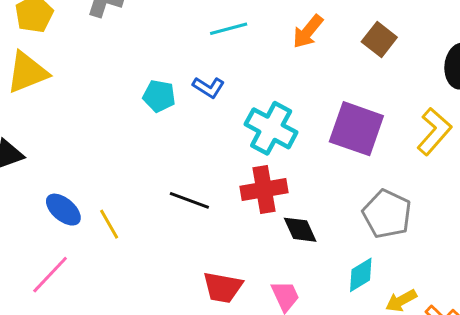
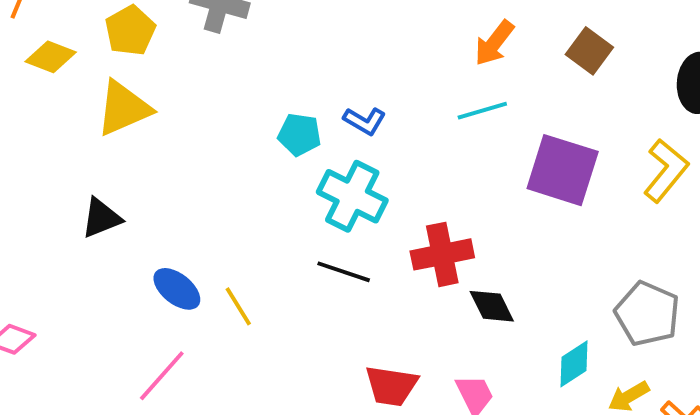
cyan line: (229, 29) -> (482, 111), moved
cyan cross: (271, 128) -> (352, 196), moved
gray pentagon: (387, 214) -> (647, 314), moved

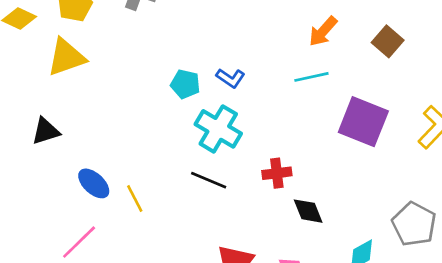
red cross: (442, 254) -> (277, 173), size x0.7

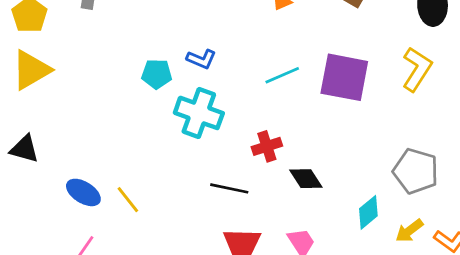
cyan line: (311, 77) -> (282, 75), moved
black triangle: (46, 131) -> (24, 149), turned 44
black line: (209, 180) -> (229, 188), moved

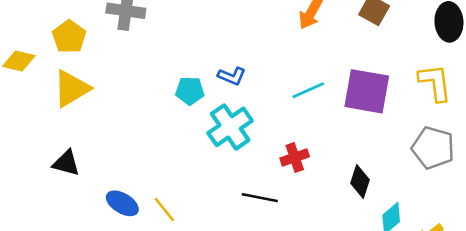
yellow L-shape: (417, 69) -> (435, 83), turned -39
cyan cross: (199, 113) -> (230, 127), turned 36
gray pentagon: (416, 171) -> (433, 148), moved
black diamond: (306, 179) -> (360, 182), moved, turned 52

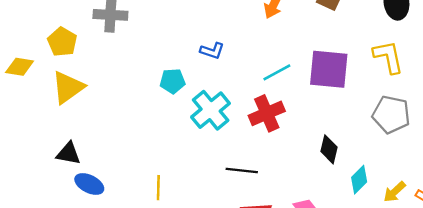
blue L-shape: (232, 76) -> (212, 51), moved
red cross: (295, 157) -> (267, 113), moved, size x1.4
blue ellipse: (122, 203) -> (89, 184), moved
yellow line: (164, 209) -> (158, 188), turned 45

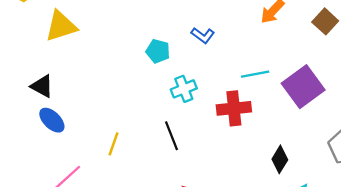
purple square: (329, 69) -> (303, 87), turned 30
cyan cross: (211, 110) -> (184, 89), size x0.7
black line: (242, 171) -> (172, 136), moved, turned 44

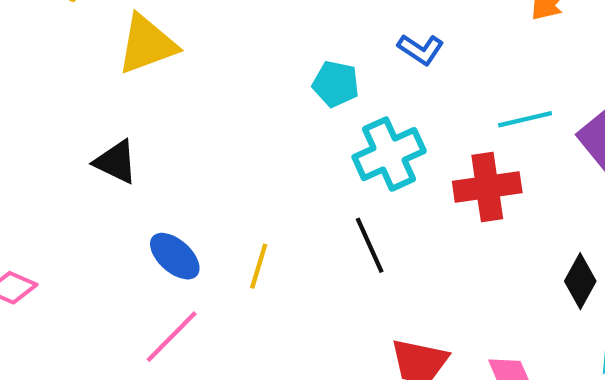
cyan cross: (184, 89) -> (389, 154), size x1.4
blue ellipse: (52, 120) -> (175, 256), moved

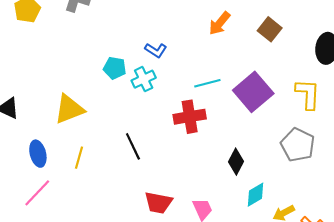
yellow triangle: (147, 44) -> (69, 109), moved
cyan cross: (389, 154) -> (144, 79), moved, size x0.7
blue ellipse: (175, 256) -> (38, 154), turned 35

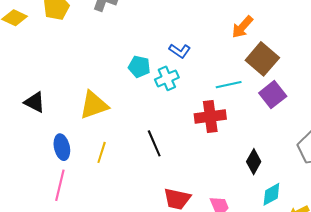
brown square: (270, 29) -> (262, 59), moved, size x1.4
purple square: (253, 92) -> (273, 95), size x0.7
pink line: (37, 193) -> (60, 185), turned -32

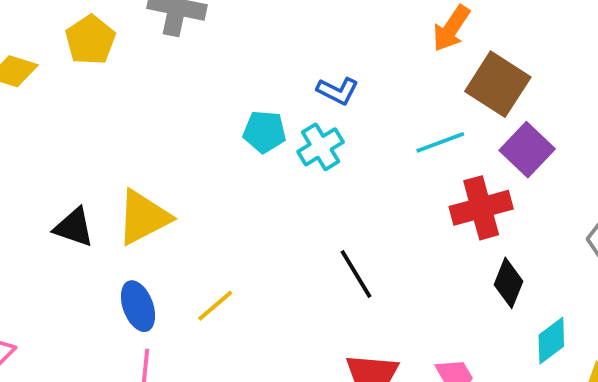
yellow triangle: (94, 105) -> (143, 217), moved
red cross: (210, 117) -> (481, 208), moved
black line: (154, 143) -> (356, 274), moved
yellow line: (102, 152) -> (215, 306), turned 40

